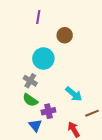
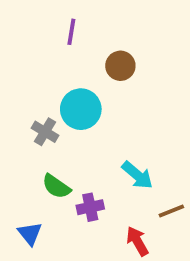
gray cross: (30, 81) -> (45, 132), moved
blue triangle: (35, 125) -> (30, 234), moved

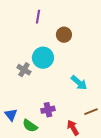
cyan arrow: (137, 175) -> (79, 83), moved
green semicircle: (56, 186) -> (30, 126), moved
blue triangle: (30, 234) -> (11, 115), moved

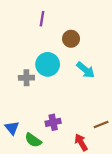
gray cross: (24, 70) -> (26, 78), turned -32
cyan arrow: (79, 83) -> (85, 70), moved

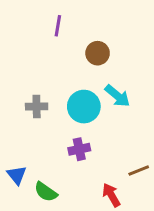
cyan circle: (48, 64) -> (84, 107), moved
purple cross: (53, 122) -> (79, 149), moved

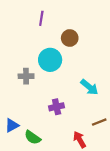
cyan arrow: (117, 96) -> (89, 87), moved
cyan circle: (84, 107) -> (50, 60), moved
blue triangle: (17, 175) -> (12, 125), turned 40

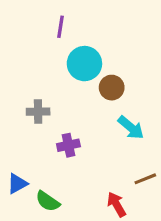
brown circle: (70, 38) -> (112, 88), moved
cyan circle: (50, 60) -> (84, 64), moved
purple cross: (57, 107) -> (68, 145), moved

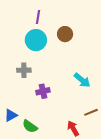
cyan circle: (84, 64) -> (36, 40), moved
brown circle: (112, 88) -> (65, 34), moved

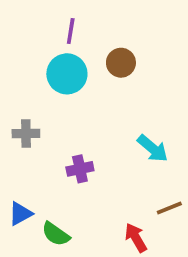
gray cross: (24, 70) -> (26, 133), moved

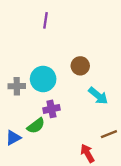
brown circle: (121, 63) -> (80, 66), moved
cyan circle: (67, 74) -> (43, 79), moved
green semicircle: (56, 234) -> (36, 126), moved, turned -72

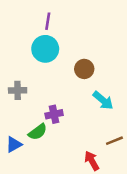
cyan circle: (43, 79) -> (45, 49), moved

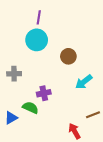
cyan arrow: (103, 100) -> (84, 82), turned 102
green semicircle: (38, 132) -> (30, 108), turned -119

